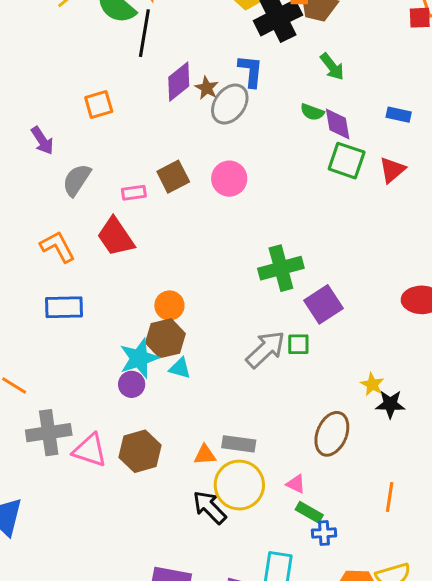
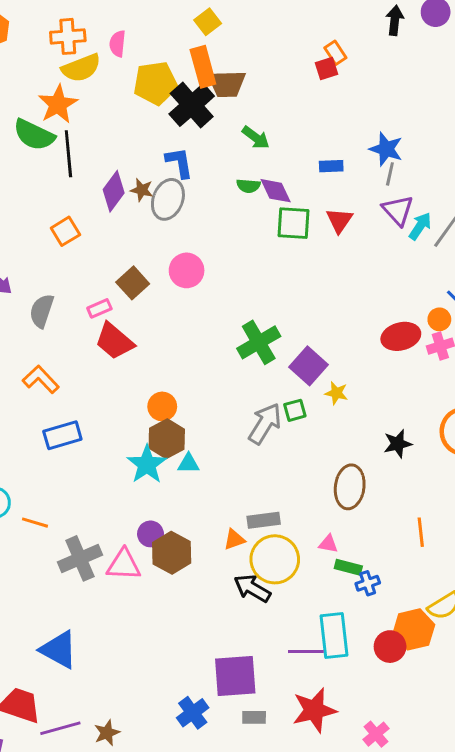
orange square: (99, 104) -> (65, 231), moved
red trapezoid: (116, 237) -> (114, 341), moved
purple circle: (132, 384) -> (150, 534), moved
yellow star: (372, 384) -> (336, 393), moved

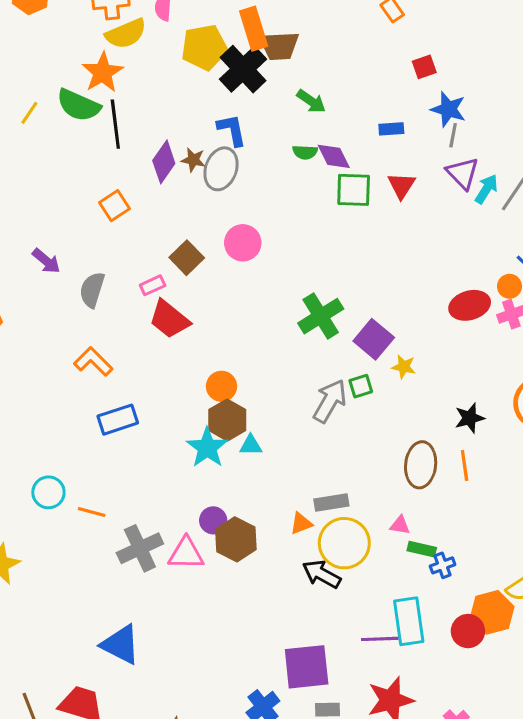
red square: (326, 68) -> (424, 67), moved
orange line: (421, 532) -> (465, 466), moved

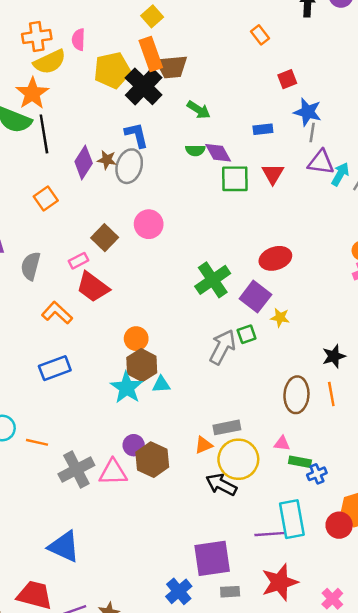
purple triangle: (463, 173) -> (321, 162), turned -36
red ellipse: (470, 305) -> (275, 258), moved
orange L-shape: (93, 362) -> (57, 313), moved

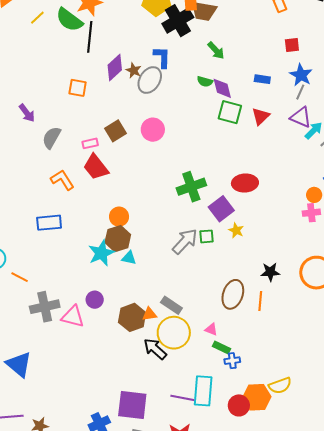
orange square: (46, 199) -> (78, 88), turned 30
gray rectangle: (227, 427) -> (171, 305), turned 30
brown hexagon: (152, 460) -> (132, 317), moved

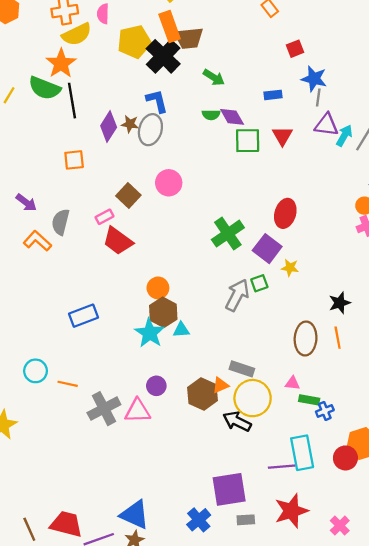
orange L-shape: (62, 180) -> (37, 241), moved
red ellipse: (245, 183) -> (285, 213), turned -55
blue triangle: (19, 364) -> (135, 515), moved

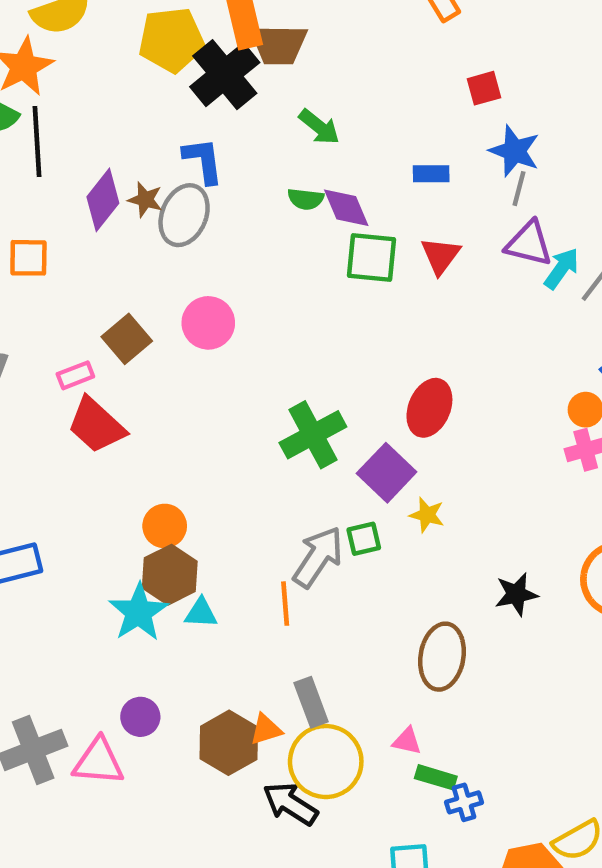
orange line: (338, 338) -> (285, 604), moved
gray rectangle: (242, 369) -> (311, 702), turned 45

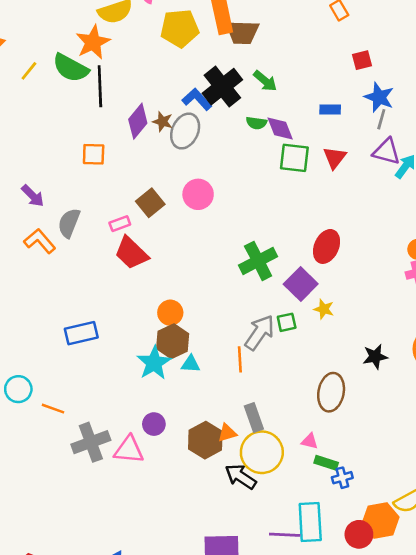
black cross: (225, 75) -> (222, 87), moved
blue L-shape: (203, 161) -> (197, 99), turned -36

